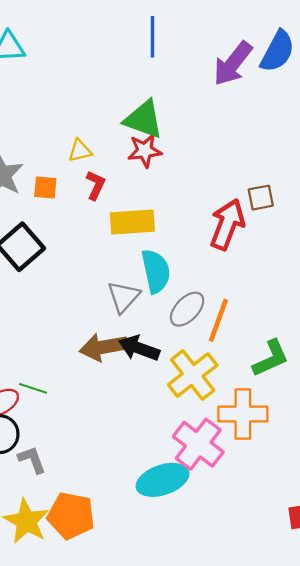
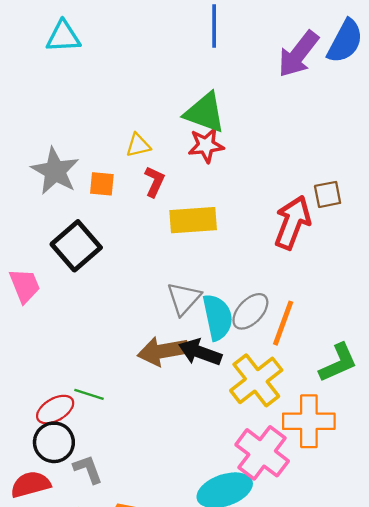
cyan semicircle: (156, 271) -> (218, 317), moved

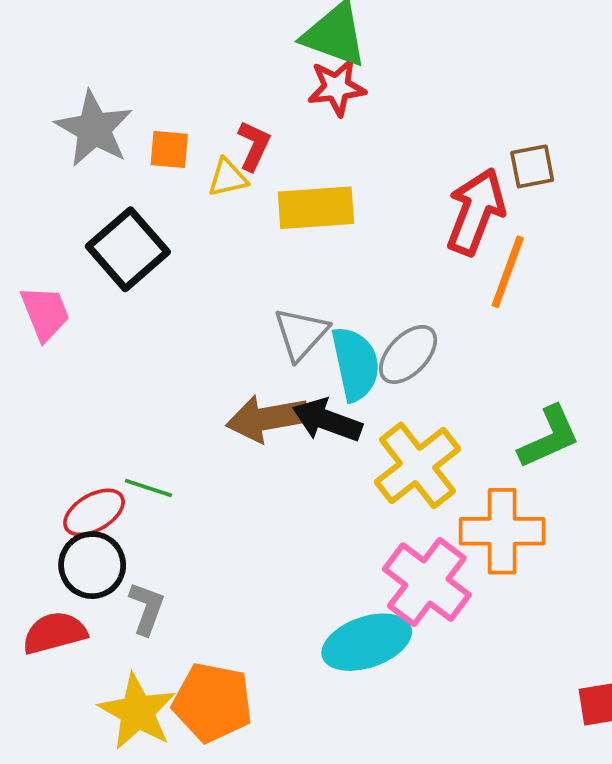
yellow triangle: (138, 145) -> (228, 178), moved
orange line: (283, 323) -> (508, 272), moved
gray L-shape: (88, 469) -> (147, 608), turned 40

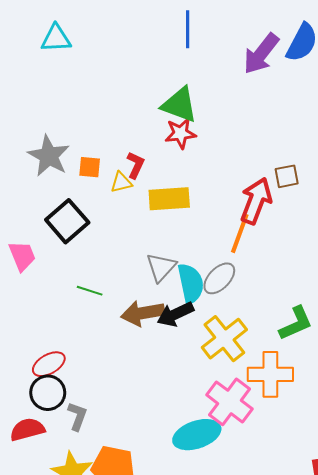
orange line: (508, 272) -> (240, 233), moved
black arrow: (327, 420) -> (175, 314), turned -45
green line: (149, 488) -> (90, 291), moved

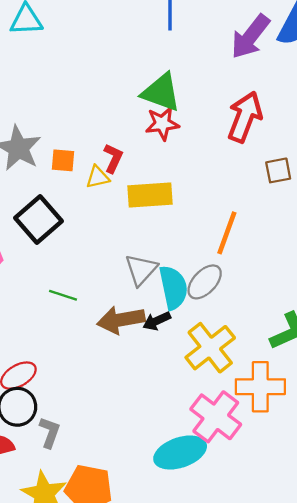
red arrow: (256, 201) -> (245, 117), moved
black arrow: (175, 314) -> (157, 321), size x0.7

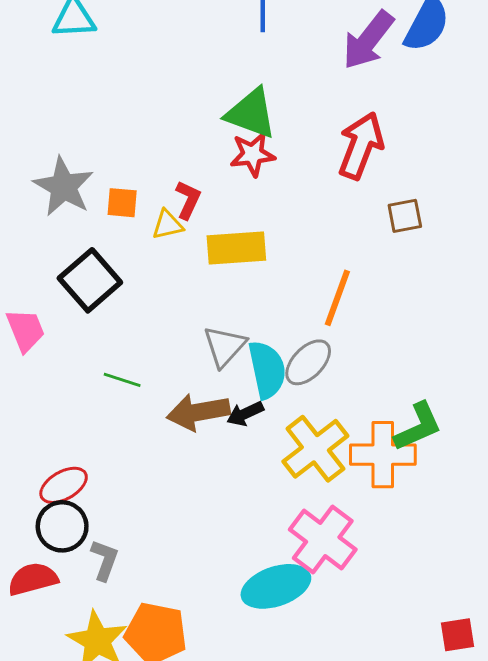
orange cross: (260, 387) -> (383, 455), moved

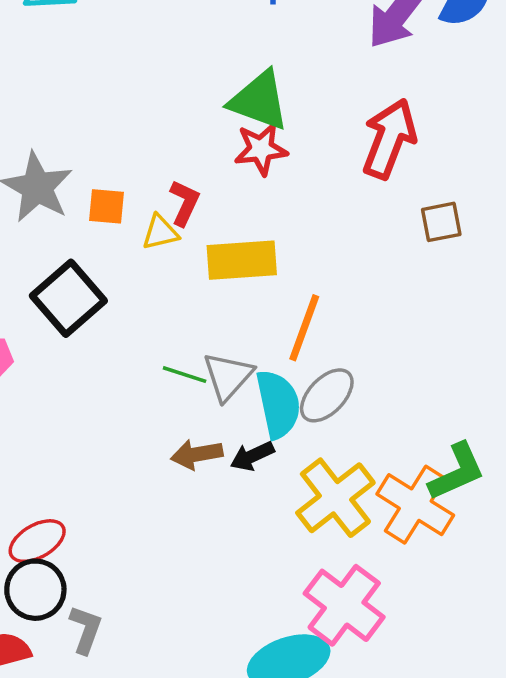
orange line: (337, 298) -> (304, 328), moved
green line: (122, 380) -> (185, 375), moved
brown arrow: (198, 412) -> (197, 454), size x0.7
orange cross: (383, 455) -> (415, 505), turned 32

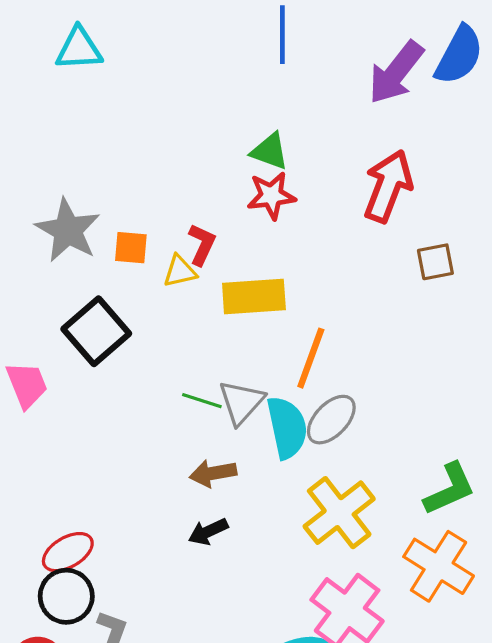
green triangle: (259, 101) -> (270, 151), size x0.7
black arrow: (252, 456) -> (208, 532), moved
orange cross: (415, 505) -> (439, 566), moved

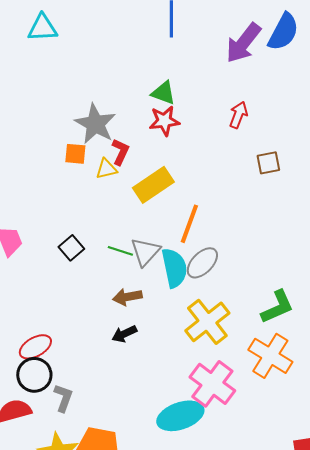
red arrow: (388, 186) -> (238, 115), size x0.6
gray star: (68, 230) -> (95, 124), moved
yellow rectangle: (254, 297) -> (153, 185), turned -30
black square: (96, 331) -> (71, 248), moved, size x0.6

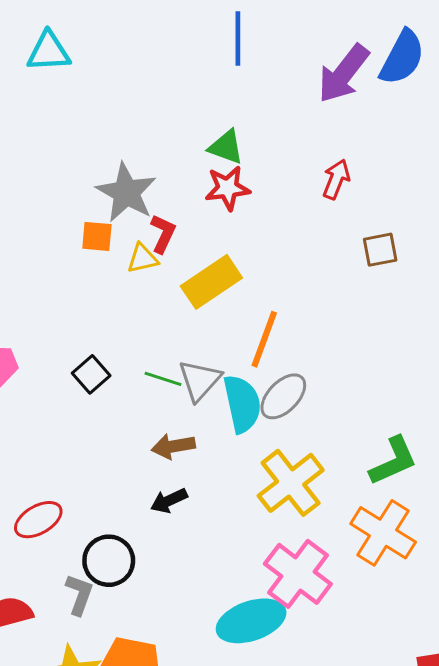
black circle: (34, 375) -> (109, 561), moved

